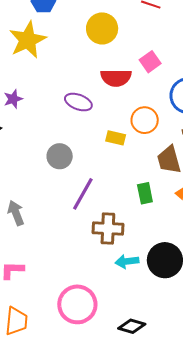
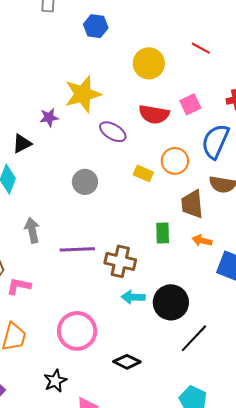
yellow star: (28, 40) -> (83, 94), moved
purple line: (83, 194) -> (77, 249), moved, turned 48

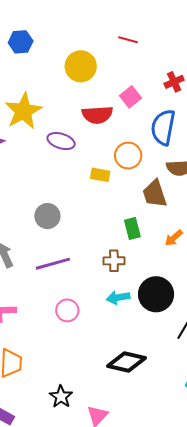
gray circle: (85, 182) -> (47, 216), moved
orange arrow: (202, 241) -> (174, 238), moved, turned -42
brown cross: (120, 261) -> (114, 261), moved, size x0.7
pink circle: (77, 331) -> (67, 310), moved, size x0.6
black diamond: (127, 362) -> (126, 362), size x1.4

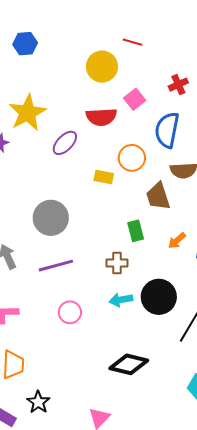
yellow circle: (81, 66) -> (102, 67), moved
purple ellipse: (61, 141) -> (65, 143), turned -64
gray circle: (47, 216) -> (51, 218), size x1.4
black star: (61, 397) -> (38, 402), moved

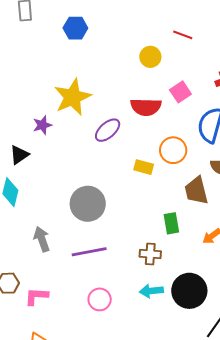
yellow circle: (102, 67) -> (150, 57), size x0.7

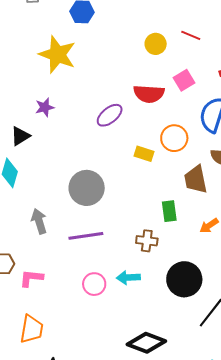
red line: (183, 35) -> (191, 35), moved
yellow star: (73, 97) -> (57, 55), moved, turned -30
cyan arrow: (151, 291) -> (128, 278), moved

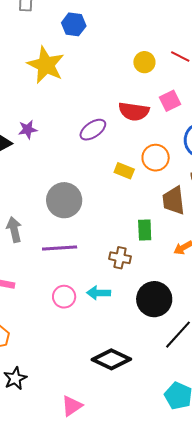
purple star: (45, 107) -> (28, 129), moved

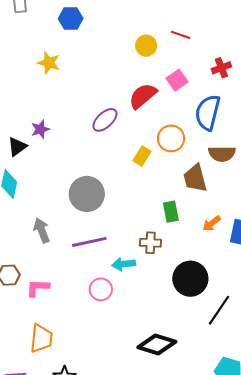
yellow star: (46, 65) -> (49, 63), size x0.6
red semicircle: (134, 111) -> (143, 96), turned 140
yellow rectangle: (124, 171) -> (142, 156), turned -72
cyan arrow: (99, 293) -> (124, 264), moved

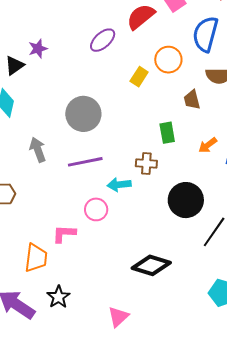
brown trapezoid: (195, 178) -> (192, 100), size x0.7
pink L-shape: (38, 288) -> (64, 234), moved

